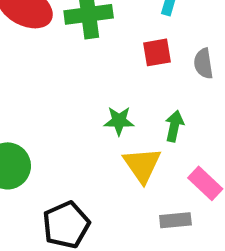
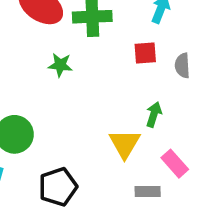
green star: (119, 121) -> (60, 65), moved

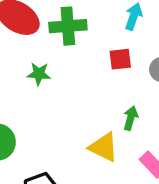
yellow triangle: (125, 144) -> (104, 147), turned -32

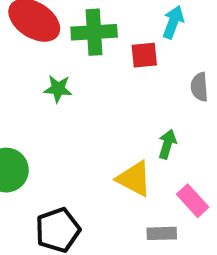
red square: (120, 59) -> (144, 55), moved

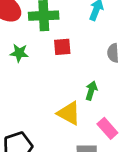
red square: (144, 55) -> (62, 47), moved

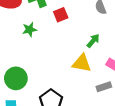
green arrow: (91, 91) -> (93, 41), turned 40

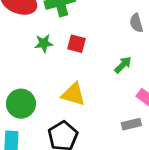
red square: (61, 15) -> (77, 44), moved, turned 32
yellow triangle: (82, 63) -> (73, 94), moved

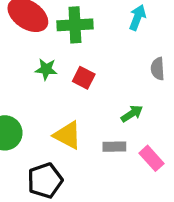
gray rectangle: (131, 124) -> (114, 147), moved

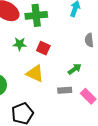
yellow triangle: (68, 135) -> (35, 73), moved

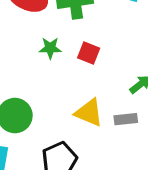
yellow triangle: (35, 73) -> (89, 113), moved

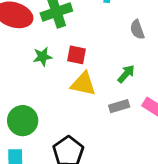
yellow triangle: (89, 113) -> (83, 84), moved

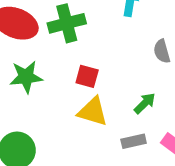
green star: (43, 57) -> (26, 77), moved, size x1.4

